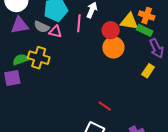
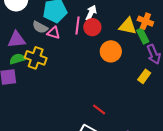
purple triangle: (20, 25) -> (17, 40), moved
red circle: (111, 30) -> (92, 27), moved
green rectangle: (145, 30) -> (143, 36), turned 35

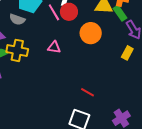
pink line: (78, 25) -> (54, 12), turned -30
pink triangle: (54, 33) -> (54, 47), moved

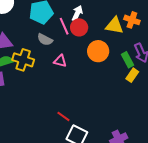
green rectangle: (120, 13) -> (128, 60), moved
gray semicircle: (17, 19) -> (45, 40), moved
red line: (88, 92) -> (63, 116), moved

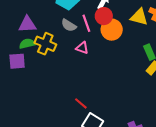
pink line: (64, 26) -> (86, 23), moved
orange circle: (98, 51) -> (112, 30), moved

